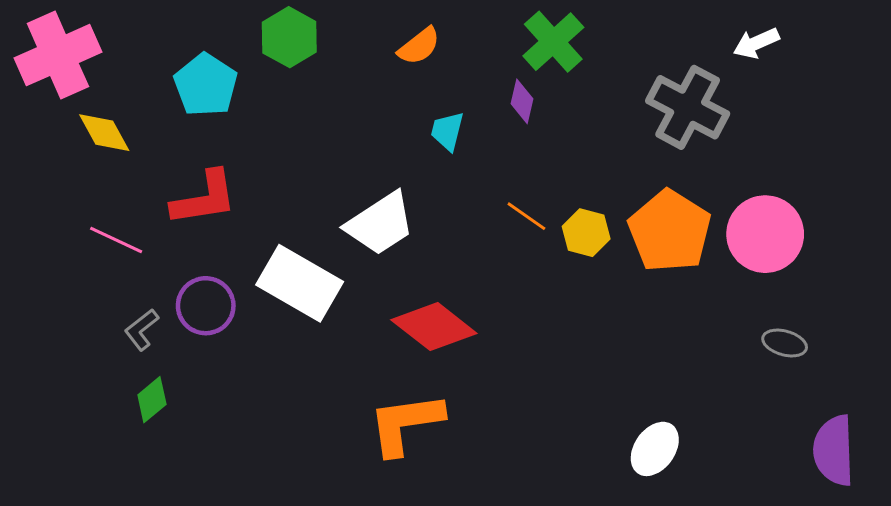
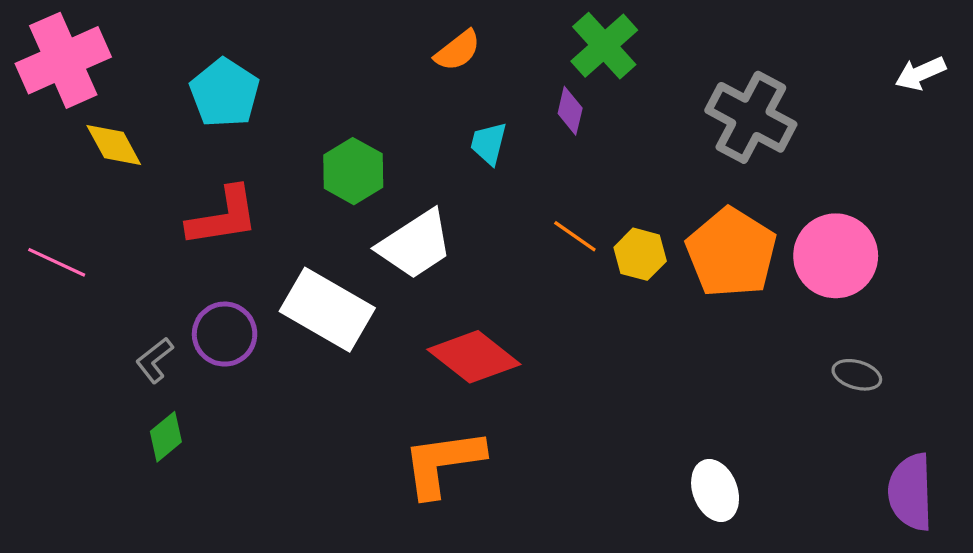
green hexagon: (289, 37) -> (353, 171), moved
white arrow: (756, 43) -> (920, 73), moved
pink line: (116, 240) -> (57, 262), moved
white ellipse: (655, 449) -> (715, 490), turned -56

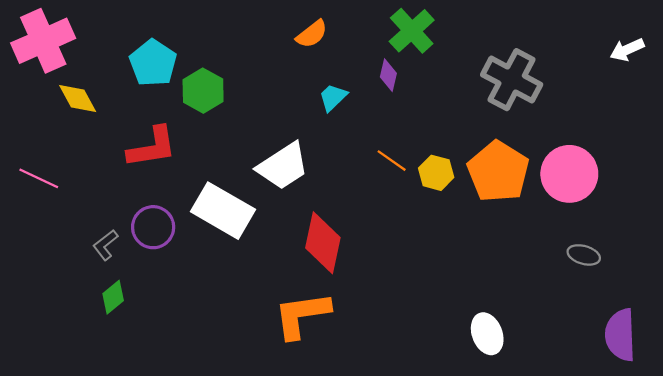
cyan trapezoid: (489, 143) -> (333, 97), turned 32
green hexagon: (353, 171) -> (203, 91), moved
red diamond: (474, 357) -> (323, 243), turned 64

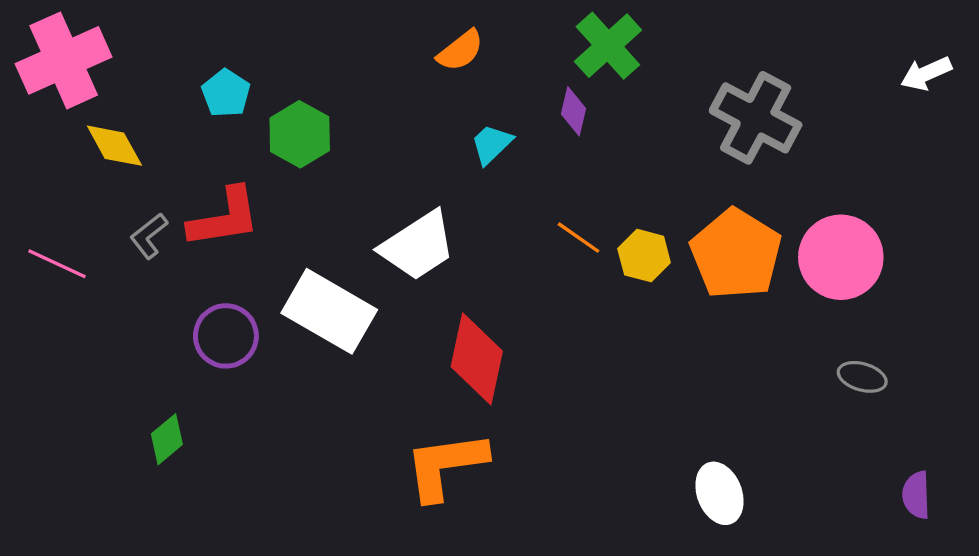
cyan pentagon: (153, 63) -> (226, 93), size x0.7
gray L-shape: (105, 245) -> (149, 236), moved
purple semicircle: (620, 335) -> (916, 495), size x0.6

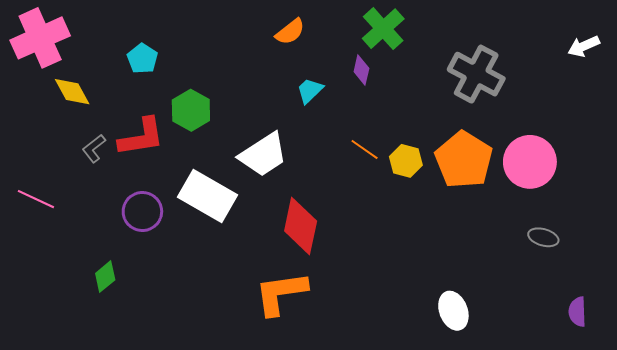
green hexagon: (300, 134) -> (191, 110), moved
pink line: (57, 264) -> (36, 199), moved

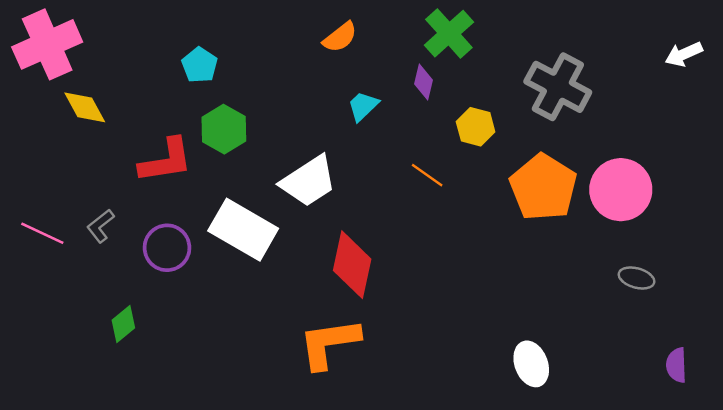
cyan pentagon: (142, 59) -> (200, 65), moved
gray L-shape: (94, 148) -> (100, 226), moved
yellow hexagon: (406, 161) -> (476, 127), moved

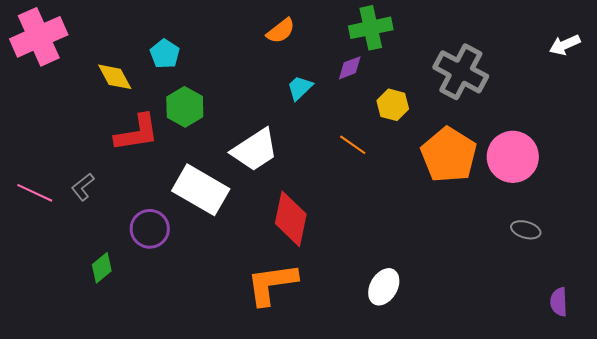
green cross: (449, 34) -> (371, 28), turned 30
purple diamond: (424, 82) -> (350, 68), turned 56
yellow diamond: (85, 107) -> (115, 77), moved
purple circle: (167, 248) -> (150, 229), moved
white ellipse: (531, 364) -> (384, 287), moved, turned 51

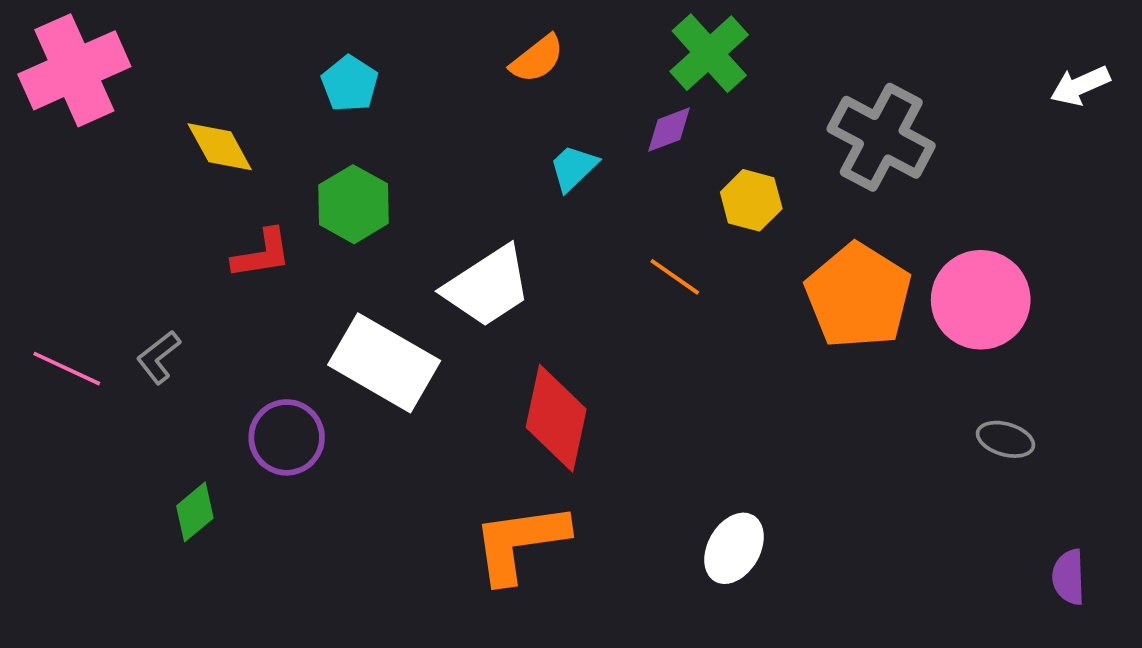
green cross: (371, 28) -> (709, 53), turned -30
cyan pentagon: (165, 54) -> (350, 84), moved
red L-shape: (137, 133) -> (262, 254), size x0.7

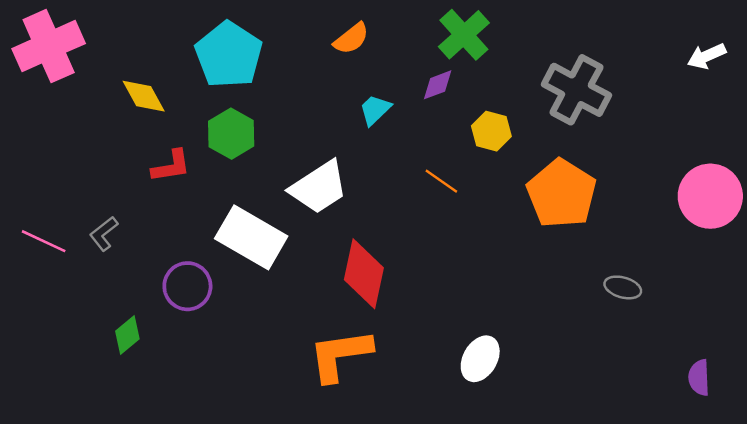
cyan pentagon: (350, 84) -> (229, 55), size x1.8
pink circle: (981, 300) -> (710, 196), moved
gray ellipse: (1005, 439) -> (623, 287), moved

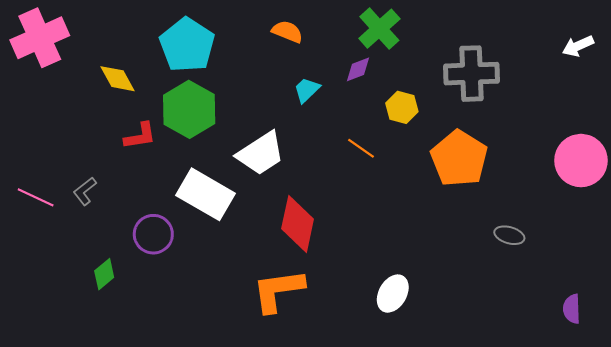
orange semicircle: (351, 39) -> (287, 32), turned -120
gray cross: (576, 90) -> (472, 74), turned -30
green hexagon: (231, 134) -> (189, 109), size x1.4

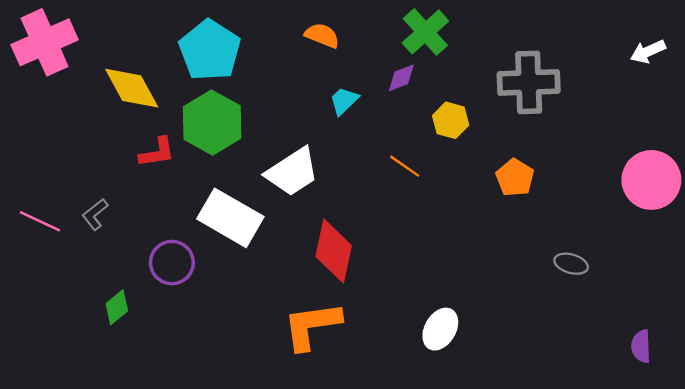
yellow diamond: (118, 79) -> (132, 88), size x1.4
orange pentagon: (459, 158) -> (515, 178), size x0.6

